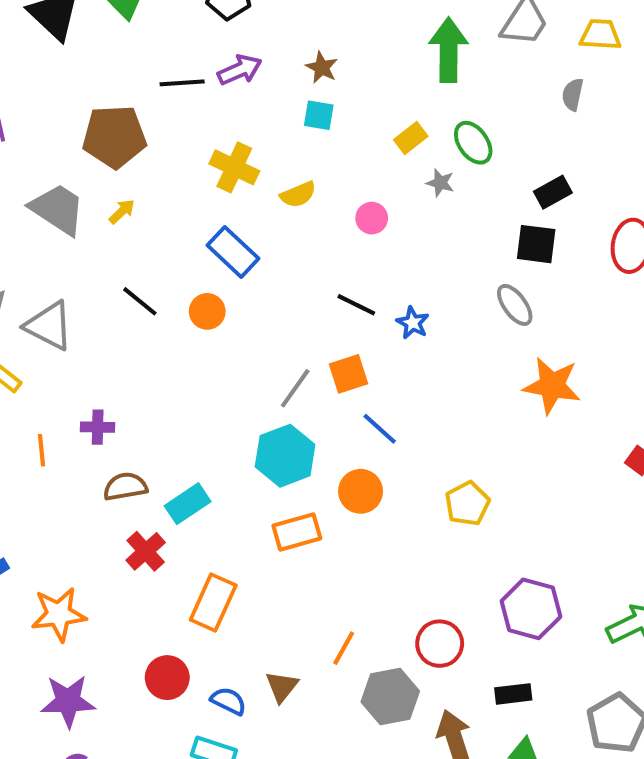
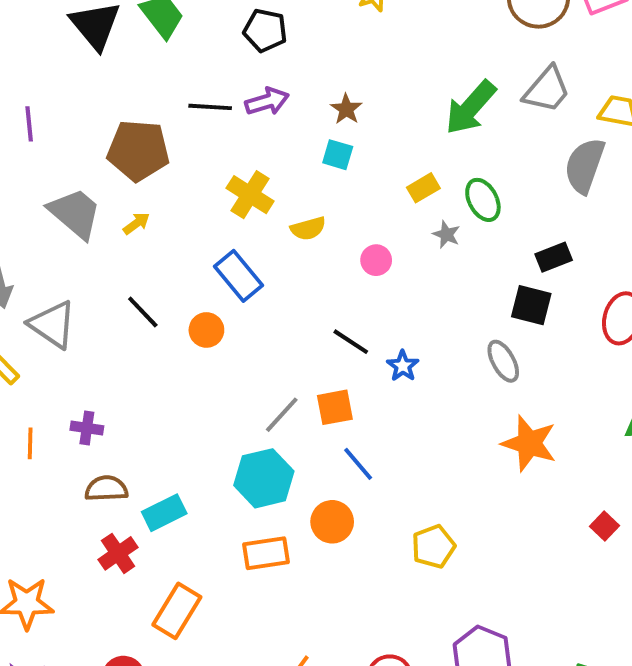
green arrow: (449, 50) -> (470, 108), turned -146
gray semicircle: (573, 94) -> (585, 166), size x1.8

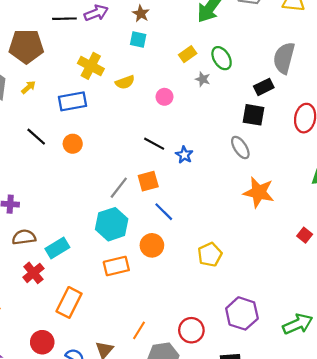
gray semicircle: (585, 166) -> (284, 58), moved
blue rectangle: (238, 276) -> (72, 101), moved, turned -56

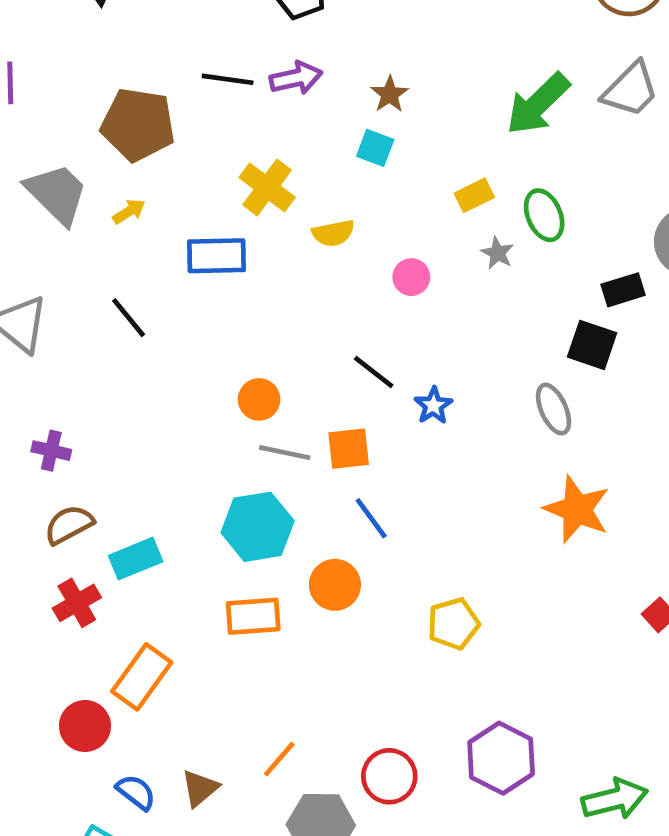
orange circle: (73, 144) -> (259, 399), moved
gray line: (119, 188) -> (285, 453), turned 55
brown semicircle: (24, 237) -> (69, 525), turned -30
red circle: (42, 342) -> (85, 726), moved

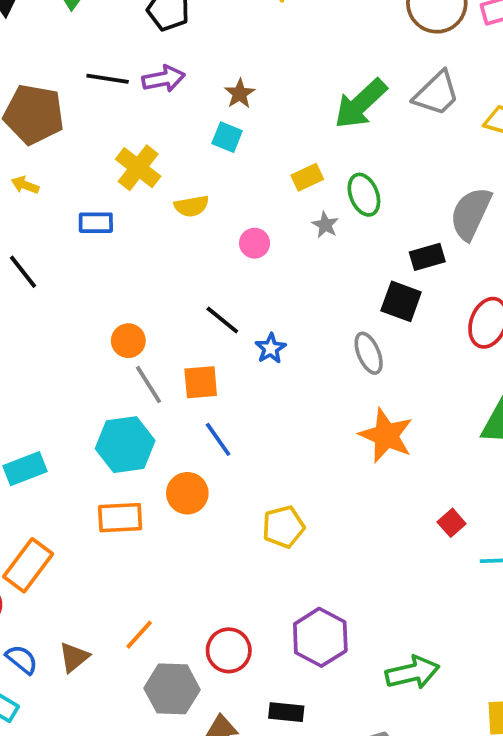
yellow arrow: (129, 211) -> (25, 185), turned -128
blue rectangle: (217, 256) -> (96, 223), size x0.7
gray line: (285, 453) -> (148, 384), turned 45

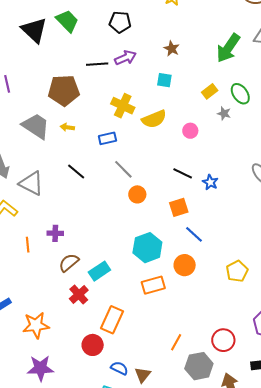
brown star: (240, 94) -> (172, 49), moved
yellow semicircle: (191, 206) -> (154, 119), size x1.4
gray line: (148, 384) -> (123, 169), moved
brown triangle: (74, 657) -> (143, 375), moved

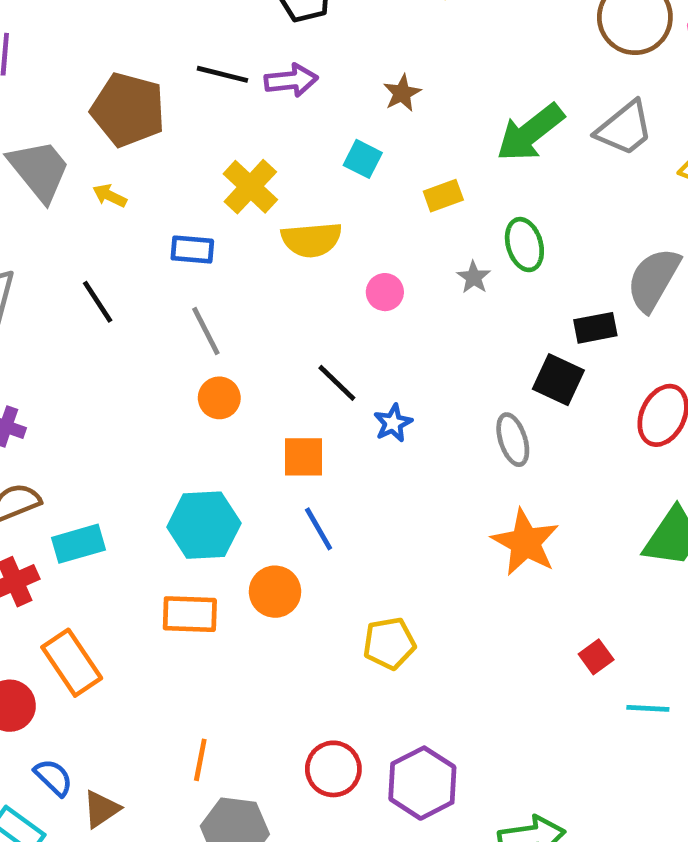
yellow rectangle: (210, 91) -> (443, 196), moved
orange rectangle: (112, 320) -> (72, 663), turned -76
red circle: (223, 340) -> (333, 769), moved
orange line: (176, 342) -> (200, 760), turned -36

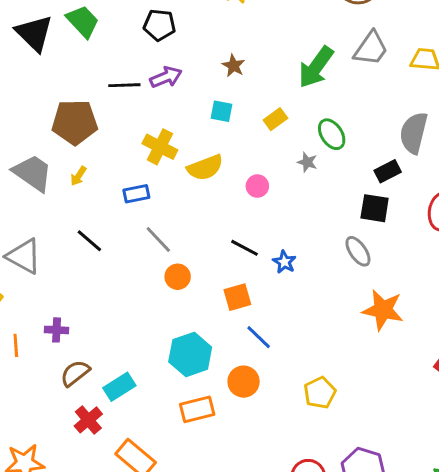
yellow arrow: (110, 196) -> (78, 176), turned -66

